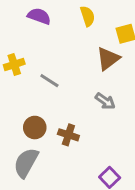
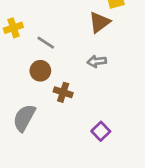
gray arrow: (105, 101) -> (97, 61), turned 138
brown circle: (35, 128) -> (40, 71), moved

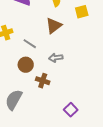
brown triangle: (99, 22) -> (54, 26), moved
gray arrow: (97, 61) -> (56, 58), moved

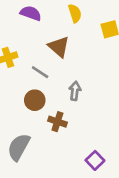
brown triangle: (54, 26) -> (59, 47), moved, turned -42
gray arrow: (56, 58) -> (75, 91), turned 104

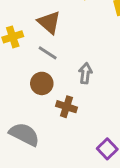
brown triangle: (59, 47) -> (49, 22), moved
gray semicircle: (19, 147) -> (24, 134), turned 88

